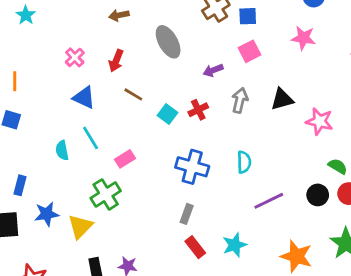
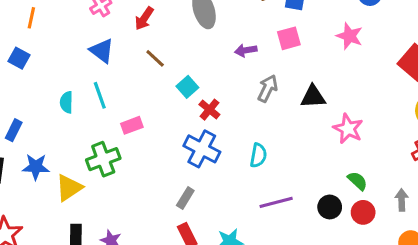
red cross: (198, 110) -> (209, 110), moved, turned -36

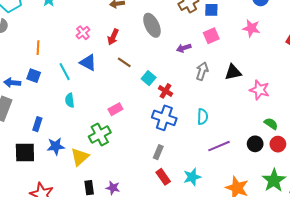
cyan line: (100, 95) -> (65, 72), moved

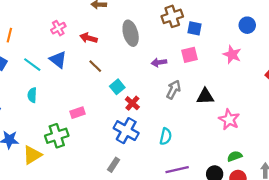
red arrow: (113, 37) -> (88, 38), turned 70
cyan line: (65, 72) -> (32, 65), turned -36
green semicircle: (271, 124) -> (235, 156), turned -64

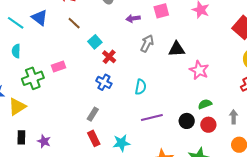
blue cross: (126, 131) -> (104, 82), size x0.7
green cross: (57, 136) -> (33, 78), moved

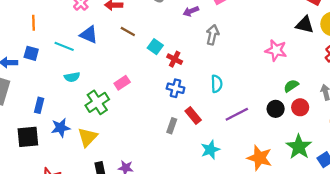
black triangle: (177, 49) -> (305, 25), moved, turned 30
cyan semicircle: (16, 51) -> (72, 77), turned -88
red rectangle: (94, 138) -> (193, 116), moved

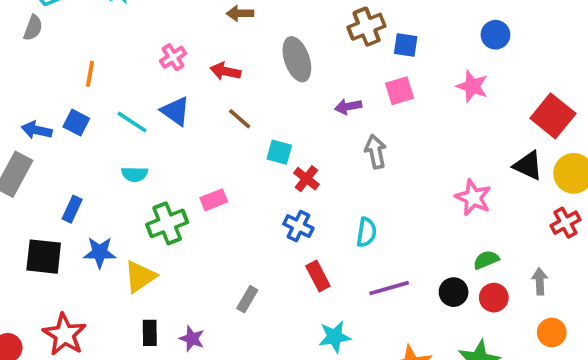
gray arrow: (212, 35) -> (376, 152), turned -36
cyan square: (155, 47) -> (279, 152), turned -32
gray rectangle: (172, 126) -> (247, 299), moved

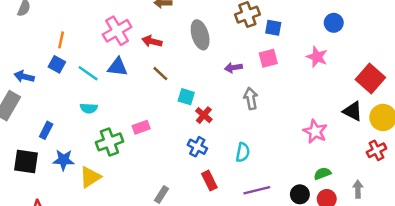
pink cross: (173, 57) -> (117, 31), size x1.6
blue triangle: (175, 111) -> (118, 67), turned -30
blue square: (76, 123) -> (57, 64), moved

